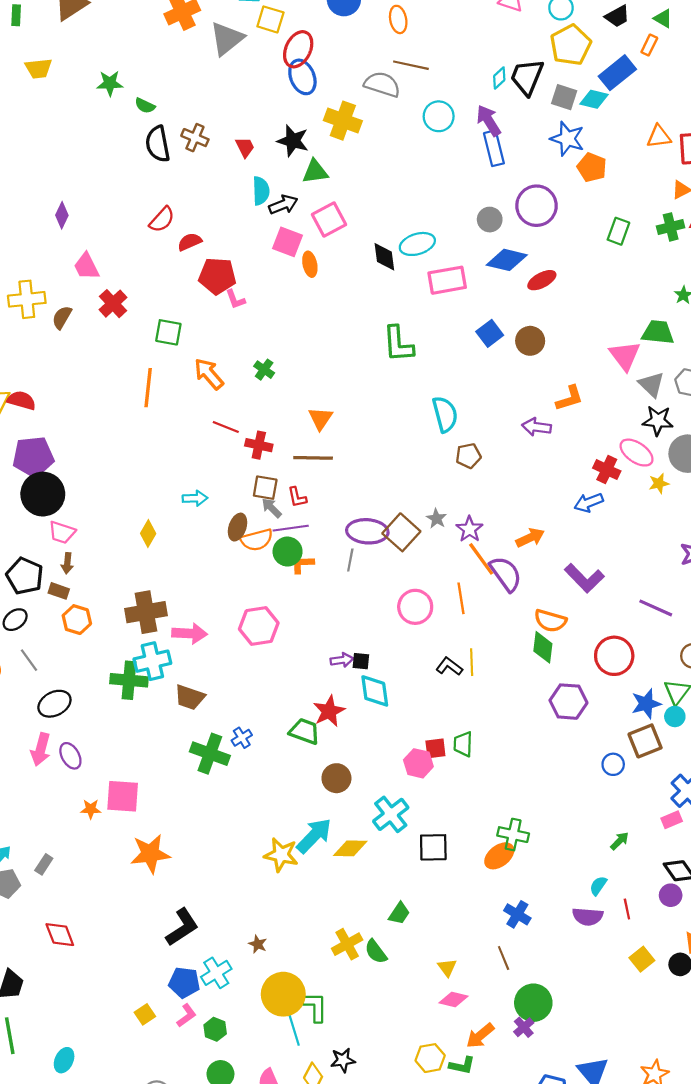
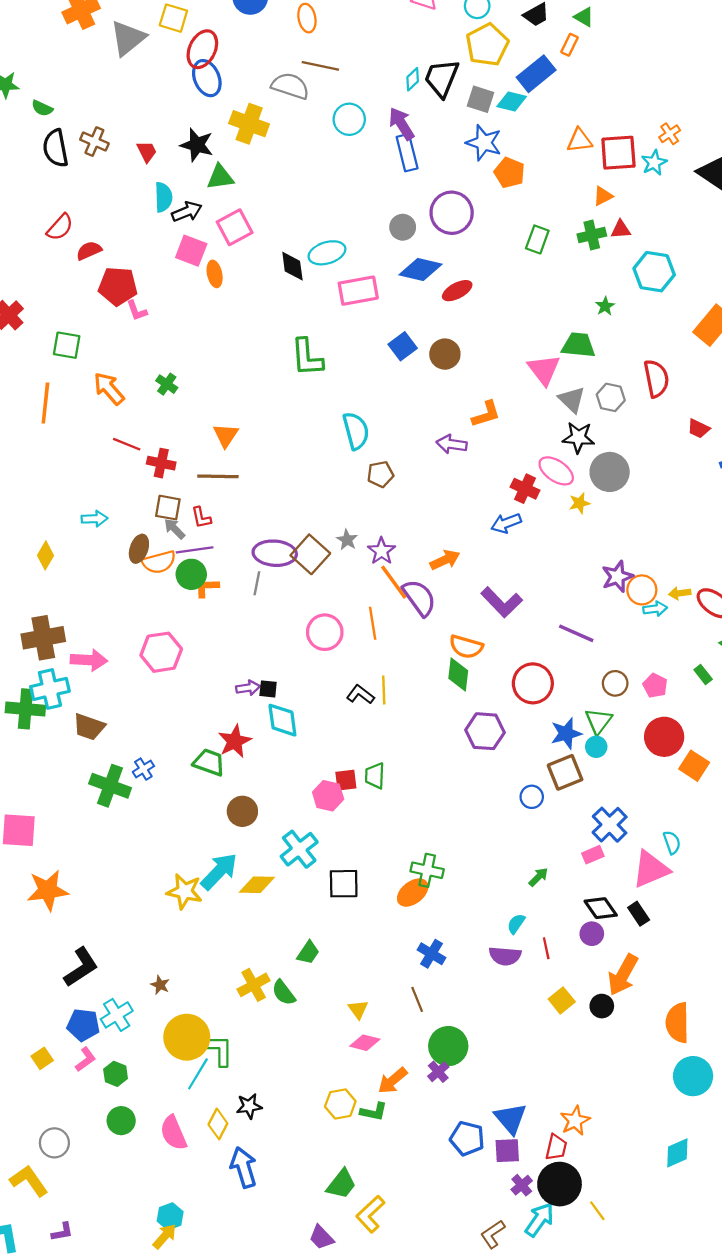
cyan line: (294, 1029) -> (198, 1074), turned 48

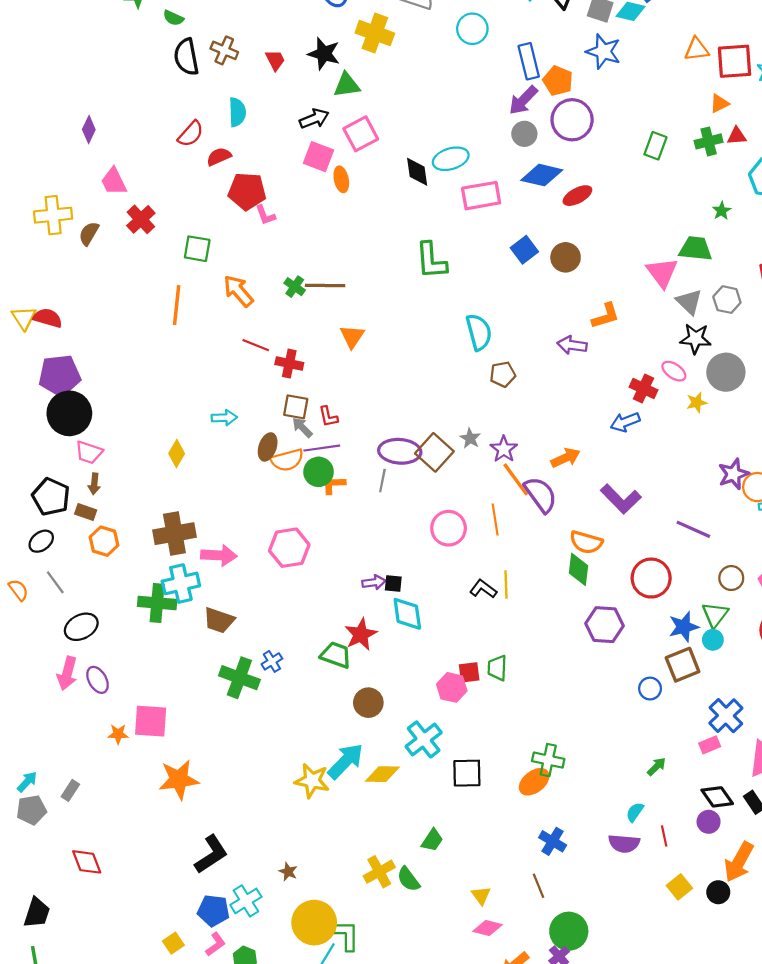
purple arrow: (402, 124) -> (523, 100), moved, turned -104
orange pentagon: (509, 173) -> (558, 81), moved
cyan semicircle: (163, 197) -> (237, 112), moved
pink ellipse: (556, 471) -> (674, 371), size x0.7
brown line: (218, 476) -> (325, 286), moved

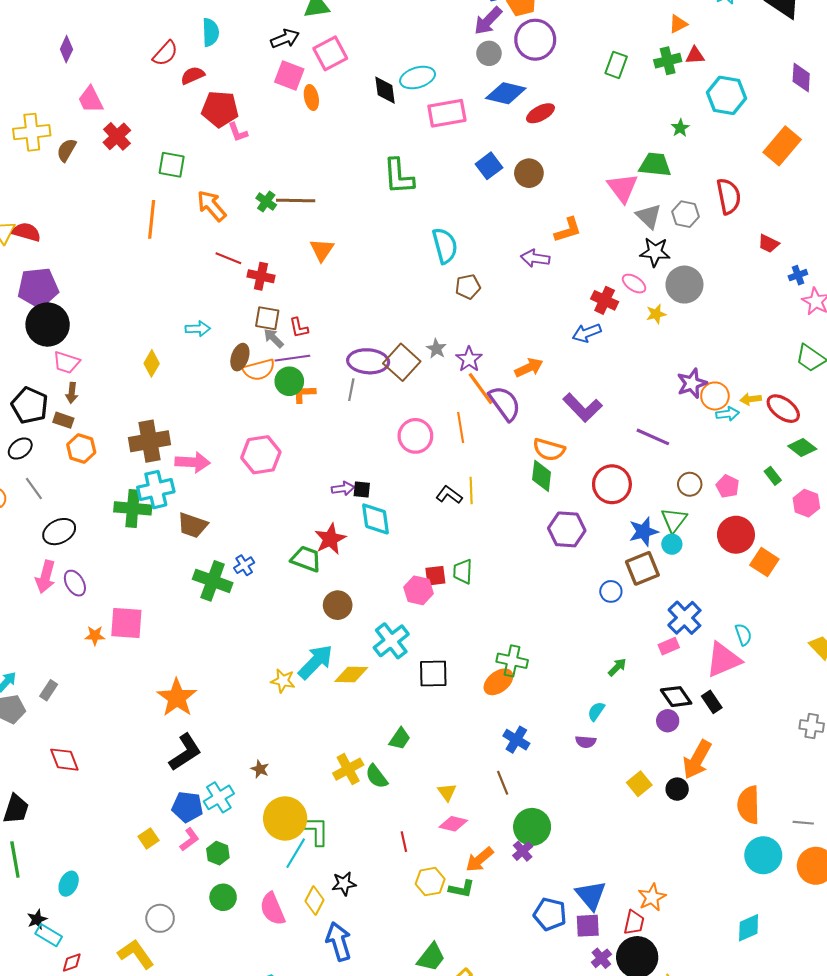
orange star: (179, 780) -> (177, 698), moved, turned -30
yellow star: (312, 781) -> (283, 681), size x0.7
red line: (664, 836) -> (404, 842), moved
purple semicircle: (624, 843) -> (586, 742), size x0.7

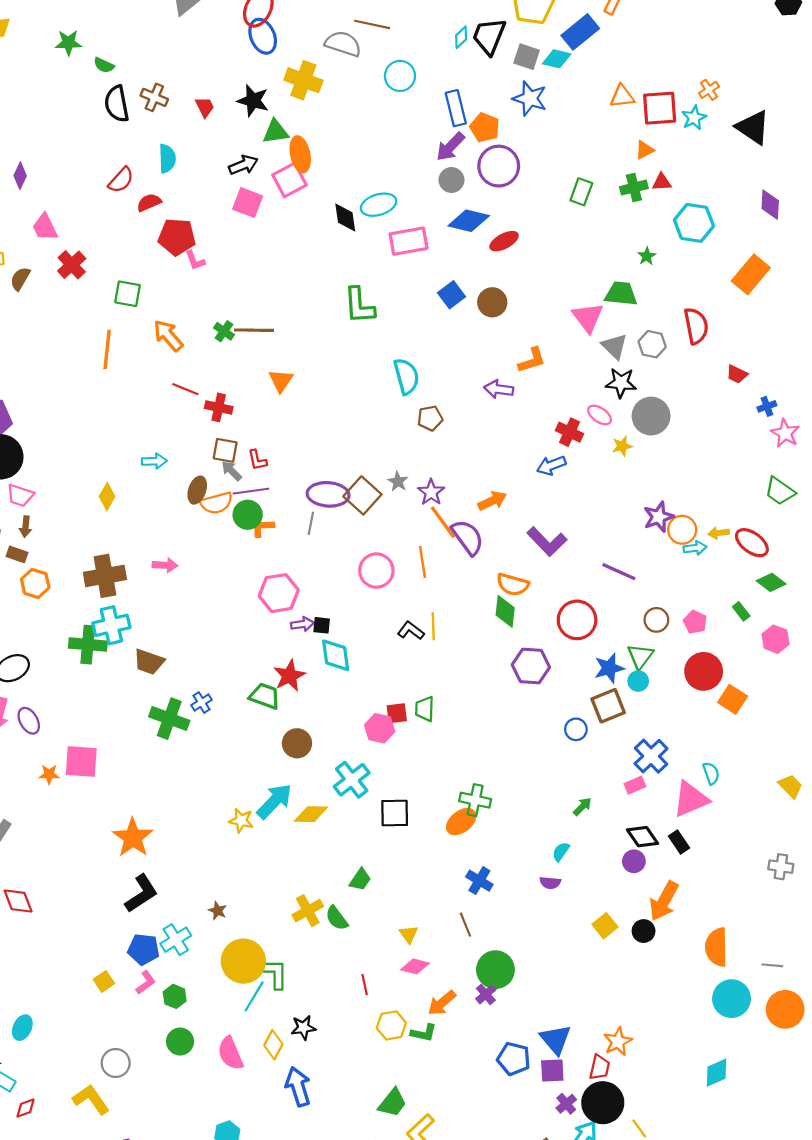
orange ellipse: (311, 97) -> (300, 154), moved, size x1.4
pink hexagon: (261, 455) -> (279, 593), moved
pink arrow: (193, 462) -> (165, 565), moved, size x0.7

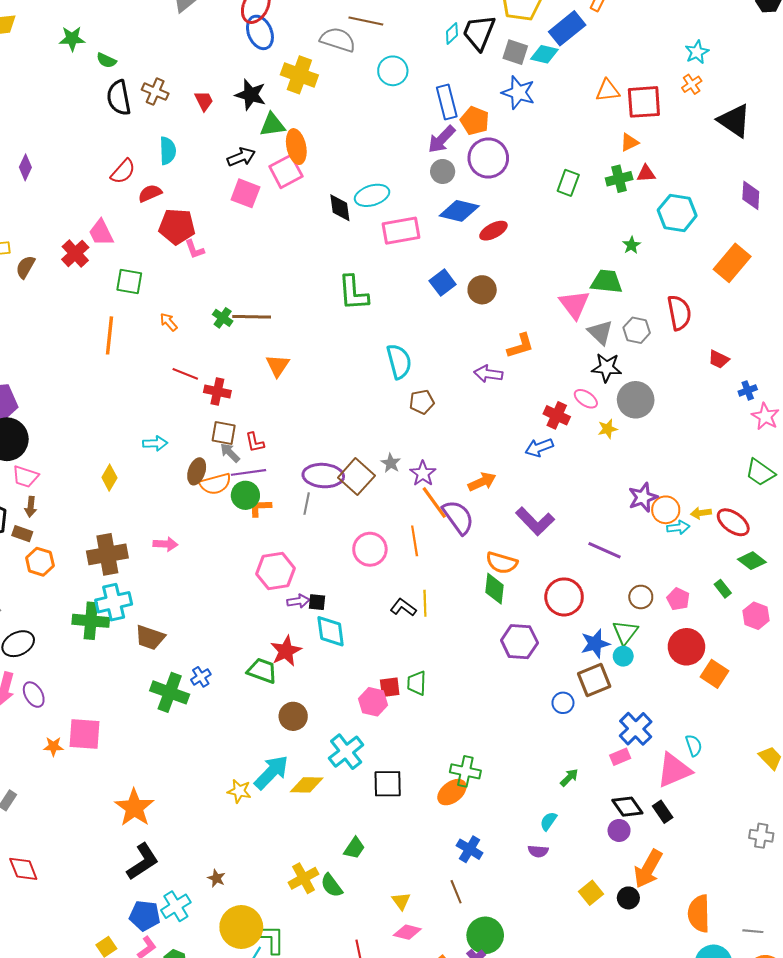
cyan star: (694, 118) -> (697, 52), moved
pink trapezoid: (45, 227) -> (101, 233), moved
orange arrow: (168, 336) -> (169, 322), size x0.6

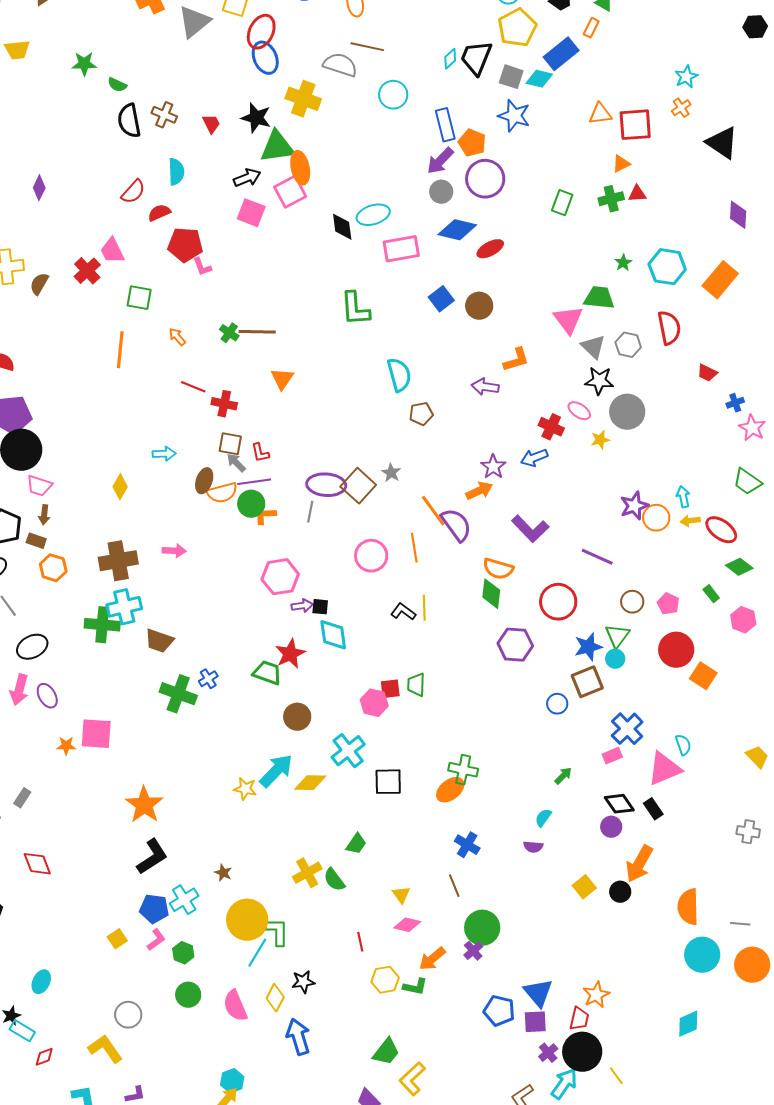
green triangle: (272, 125) -> (277, 147), size x1.4
cyan hexagon: (677, 213) -> (667, 267), moved
purple star: (423, 473) -> (493, 467), moved
cyan arrow: (678, 527) -> (683, 497), moved, turned -95

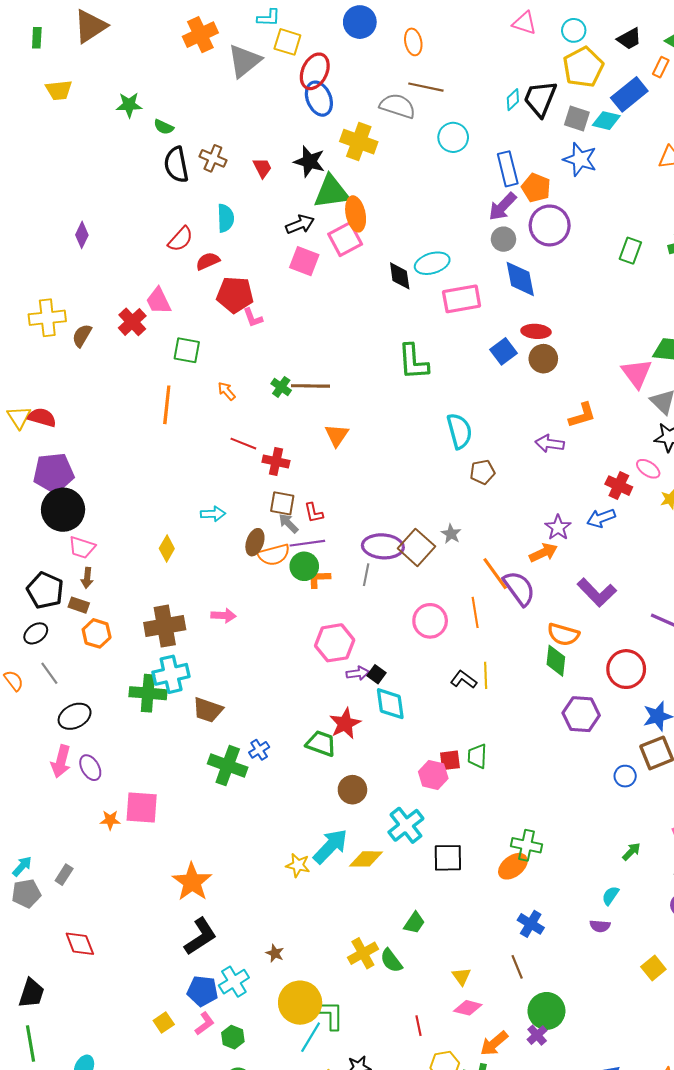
blue diamond: (457, 230) -> (520, 279), turned 66
red ellipse: (490, 249) -> (536, 331), moved, turned 32
black square: (320, 607) -> (377, 674), turned 30

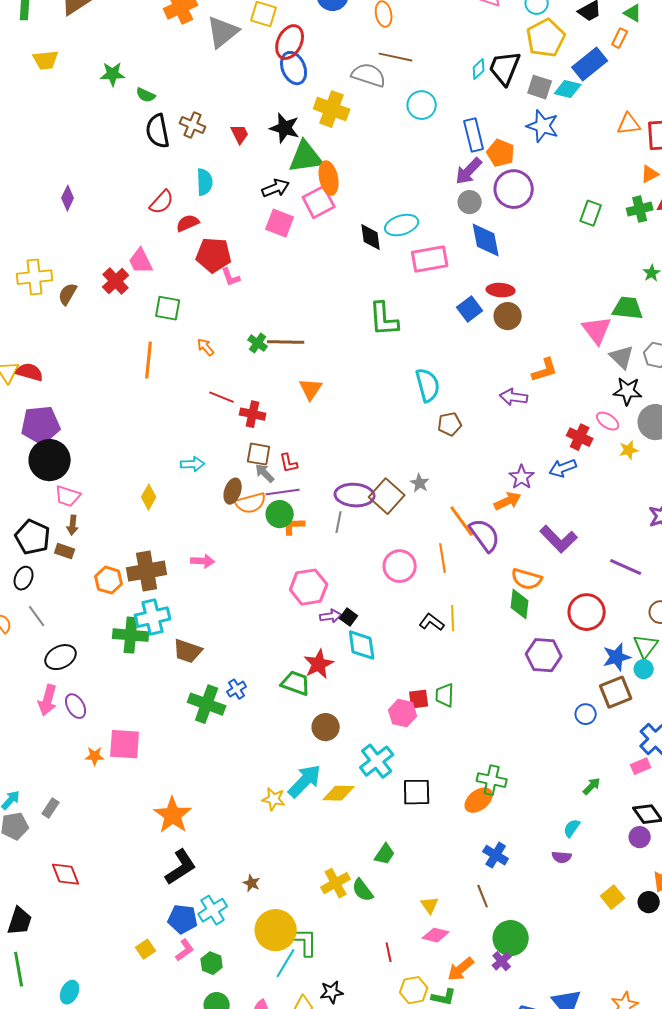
black ellipse: (36, 633) -> (24, 578), turned -30
orange hexagon: (97, 633) -> (109, 580), moved

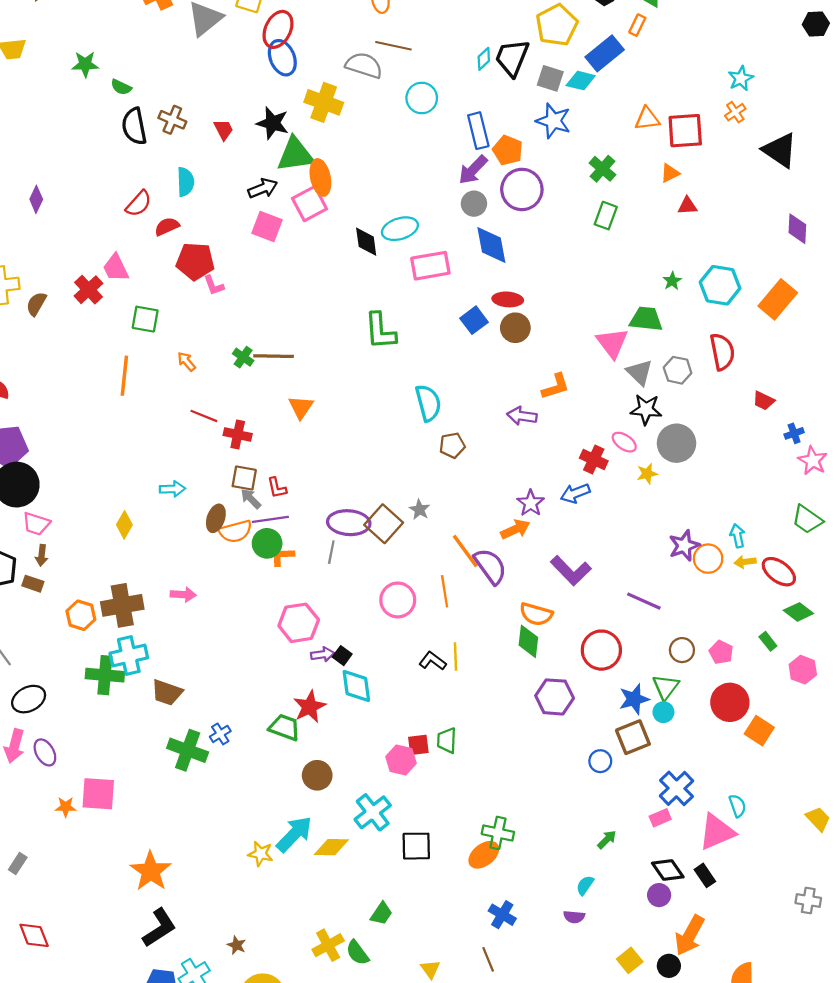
green cross: (640, 209) -> (602, 169), moved, turned -35

